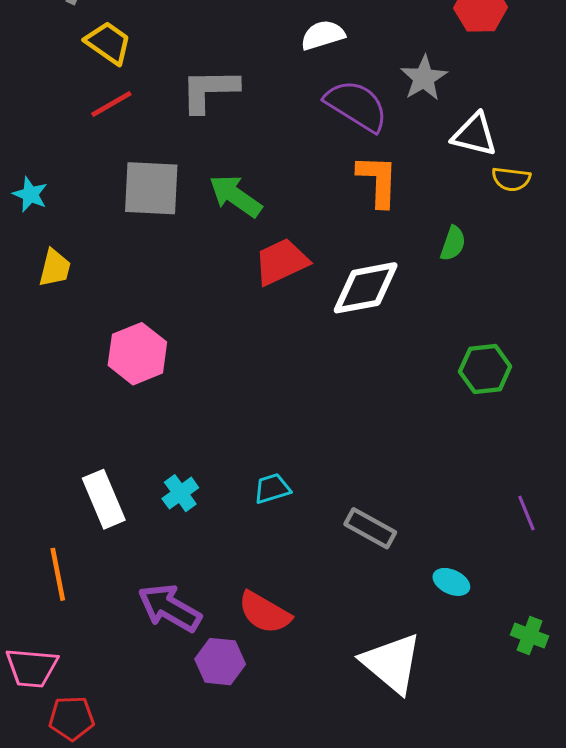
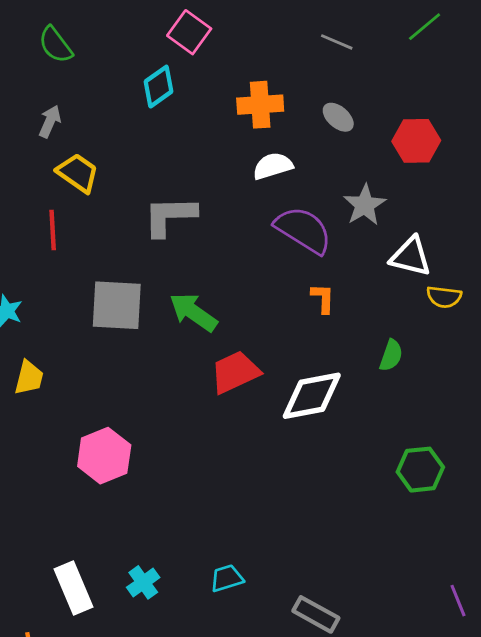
red line: (111, 104) -> (53, 230), moved, turned -63
orange L-shape: (378, 181) -> (323, 298), size x0.6

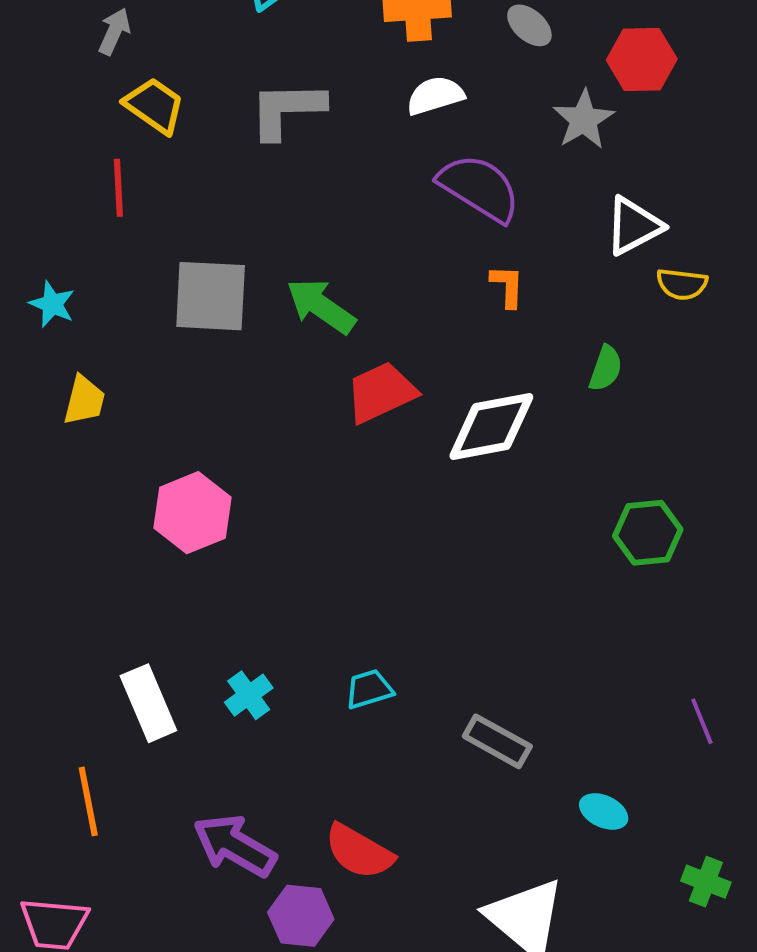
gray star: (365, 205) -> (584, 120), moved
gray L-shape: (170, 216) -> (287, 110), moved
white triangle: (411, 256) -> (634, 226), turned -42

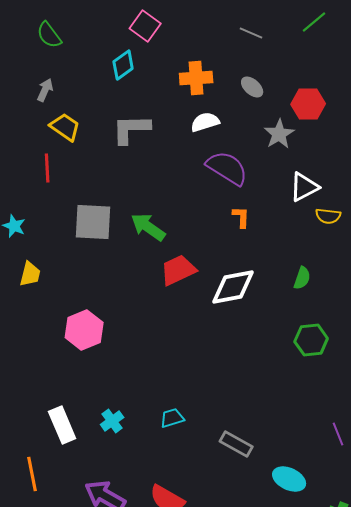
green semicircle: (606, 368) -> (302, 278), moved
cyan ellipse: (604, 811) -> (289, 479), size x1.4

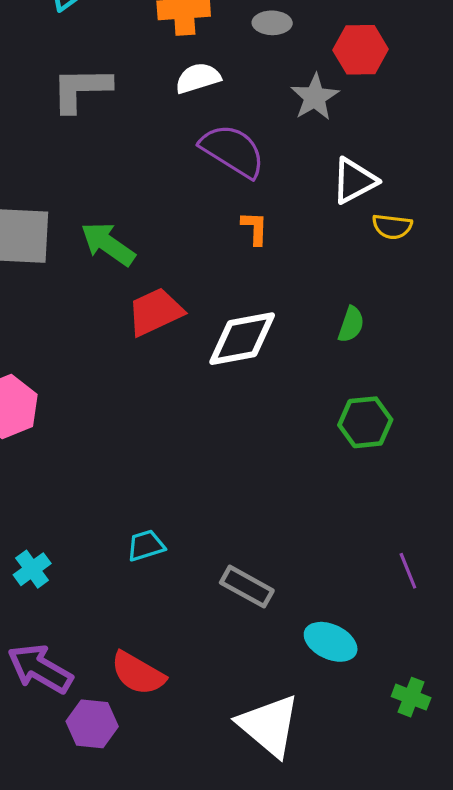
gray ellipse: (252, 87) -> (272, 23), turned -40
cyan cross: (112, 421) -> (32, 569), moved

